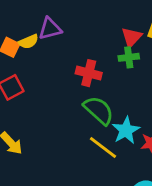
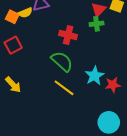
green semicircle: (99, 110) -> (62, 61), moved
yellow line: (103, 148) -> (64, 88), moved

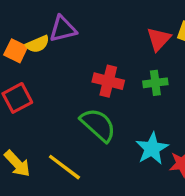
green cross: (97, 24) -> (155, 83), moved
yellow line: (64, 88) -> (64, 167), moved

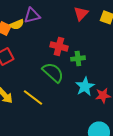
red triangle: (159, 39) -> (81, 13), moved
green cross: (155, 83) -> (78, 58), moved

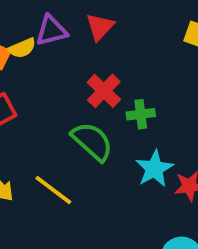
red triangle: (81, 13) -> (100, 27), moved
red cross: (59, 46) -> (104, 91), turned 30

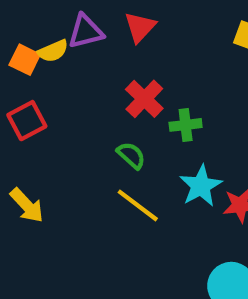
green semicircle: (92, 141) -> (131, 155), size x0.6
yellow line: (53, 190) -> (138, 205), moved

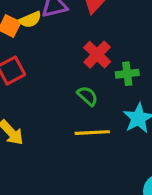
yellow line: (138, 205) -> (92, 133), turned -40

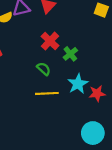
green cross: (127, 74) -> (70, 54), turned -32

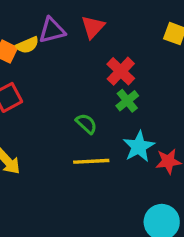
red cross: (50, 41) -> (121, 71), moved

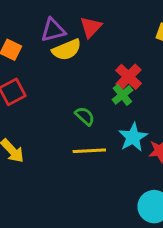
yellow semicircle: (27, 45) -> (67, 50), moved, size x1.4
red cross: (121, 71) -> (128, 77), moved

